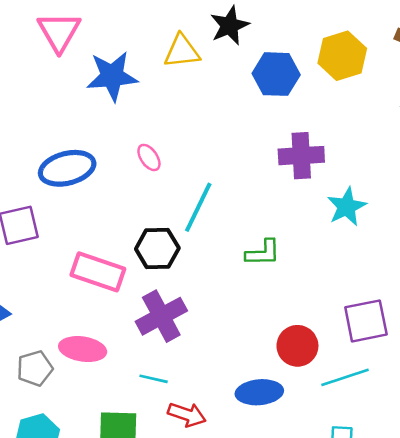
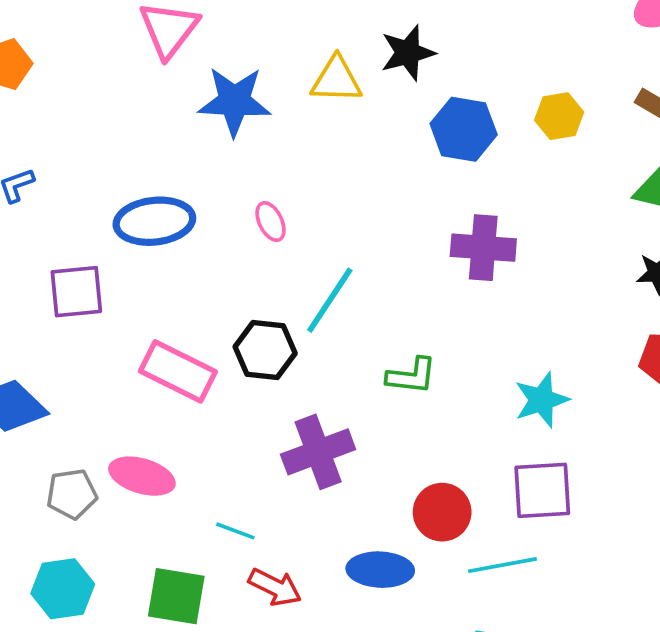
yellow hexagon: (342, 56) -> (559, 116), size x0.7
cyan star: (347, 207) -> (542, 400), moved
purple cross: (161, 316) -> (318, 452), moved

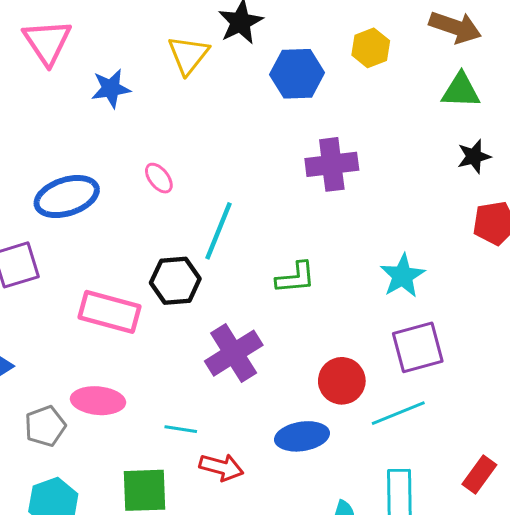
yellow triangle: (336, 80) -> (188, 55), turned -42
blue star: (234, 101) -> (111, 88), size x0.7

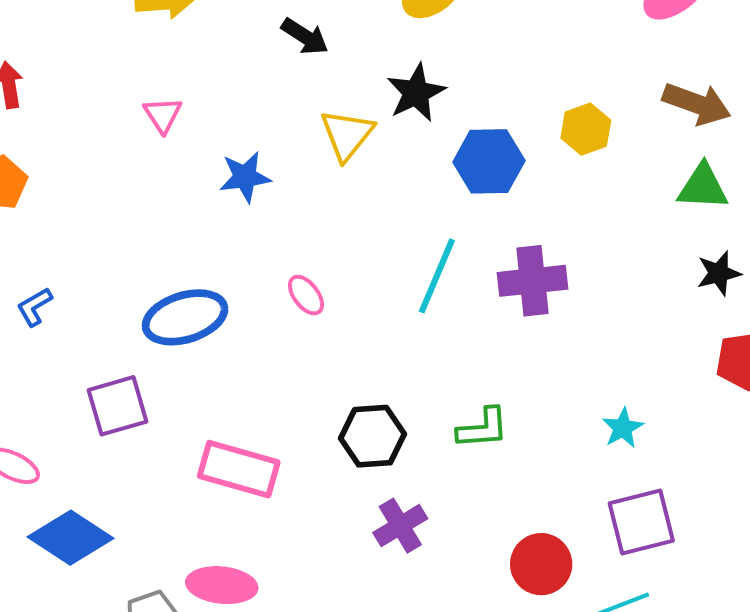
pink triangle: (47, 42) -> (163, 115), size x0.6
cyan line: (219, 231) -> (437, 276), moved
cyan star: (403, 276) -> (623, 428), size x0.7
black hexagon: (175, 281) -> (372, 436), moved
purple cross: (234, 353) -> (400, 526), size x0.7

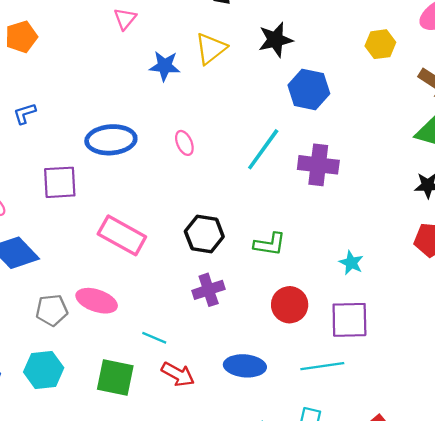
yellow hexagon: (586, 129) -> (380, 44), moved
yellow triangle: (347, 135) -> (211, 48), moved
cyan star: (623, 428) -> (351, 263), turned -30
red circle: (541, 564) -> (290, 305), moved

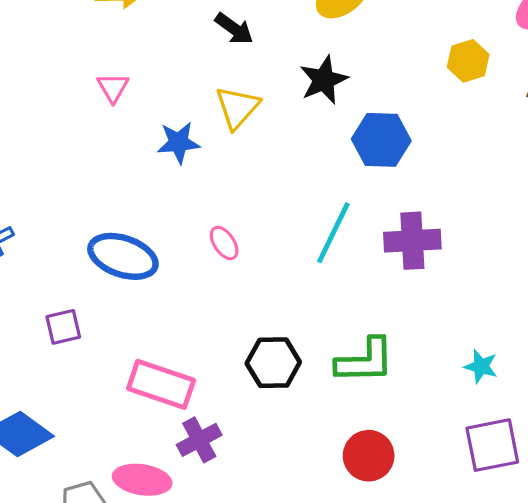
blue ellipse: (111, 140) -> (123, 256), turned 33
purple square: (60, 182) -> (63, 327), size x0.7
green L-shape: (270, 244) -> (365, 361), size x1.4
purple cross: (209, 290) -> (199, 440), moved
red circle: (290, 305) -> (369, 456), moved

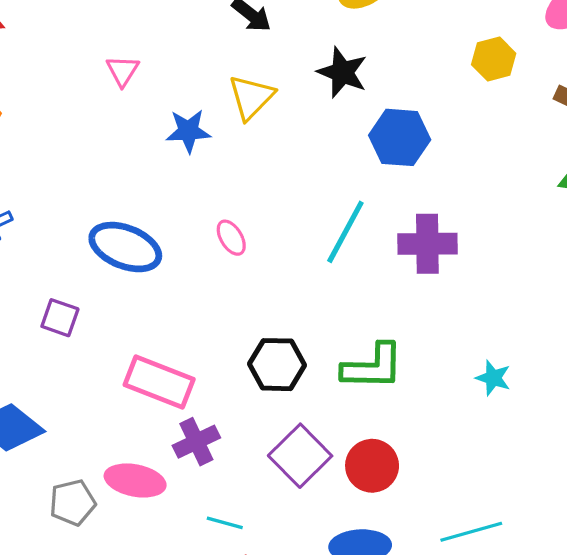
black star: (324, 80) -> (342, 72), turned -30
purple square: (63, 327) -> (60, 318), turned 30
purple square: (492, 445) -> (300, 456), moved, turned -36

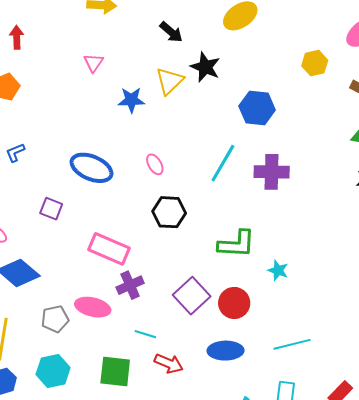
black star: (342, 72) -> (205, 67), moved
black hexagon: (277, 365) -> (169, 212), moved
cyan star: (493, 378) -> (278, 270), moved

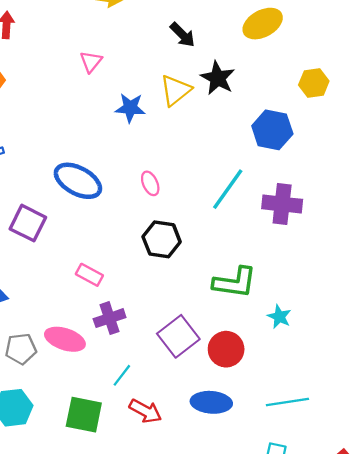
yellow hexagon: (315, 63) -> (314, 83), moved
purple square: (51, 209) -> (28, 223), size x1.4
pink rectangle: (109, 249) -> (89, 275), size x0.6
cyan line: (145, 334) -> (122, 375), turned -75

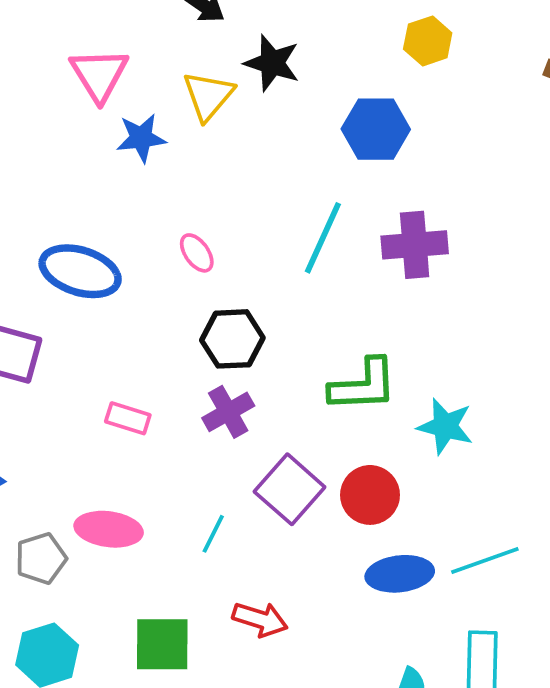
pink triangle: (91, 62) -> (99, 75), moved, size x1.6
cyan star: (279, 317) -> (445, 426), size x1.4
purple cross: (110, 318) -> (228, 412), moved
cyan line: (122, 375) -> (213, 534), moved
blue ellipse: (211, 402) -> (400, 574), moved

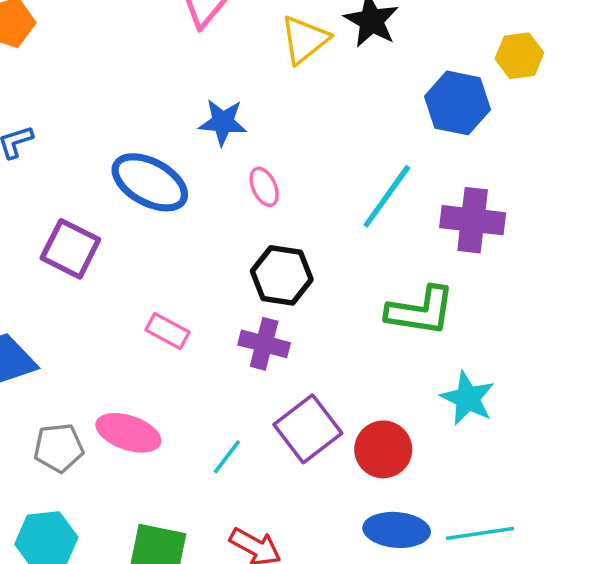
yellow hexagon: (428, 41) -> (519, 56), moved
blue star: (141, 138) -> (223, 122), moved
green L-shape: (363, 385) -> (421, 311), moved
purple cross: (228, 412) -> (264, 344), turned 33

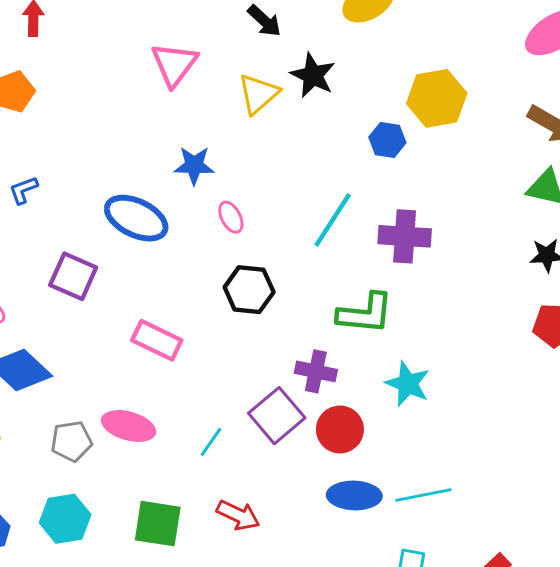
yellow hexagon: (519, 56) -> (437, 98), size x1.5
blue hexagon: (458, 103) -> (387, 140), size x0.7
pink rectangle: (167, 331) -> (157, 340), size x1.4
purple cross: (264, 344) -> (316, 371), moved

